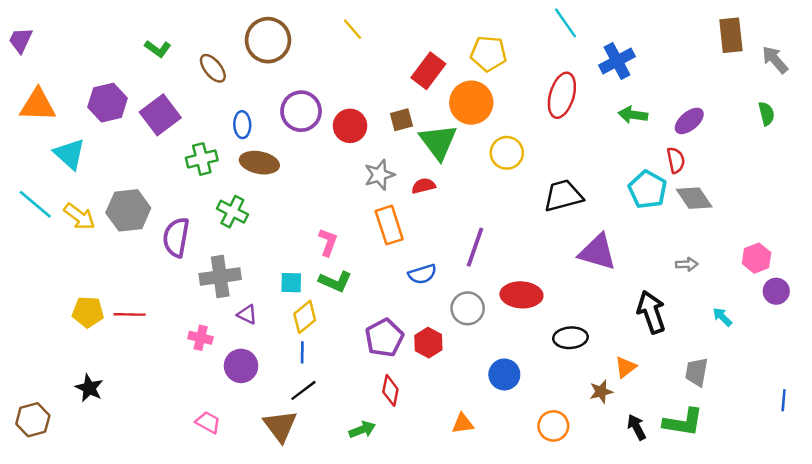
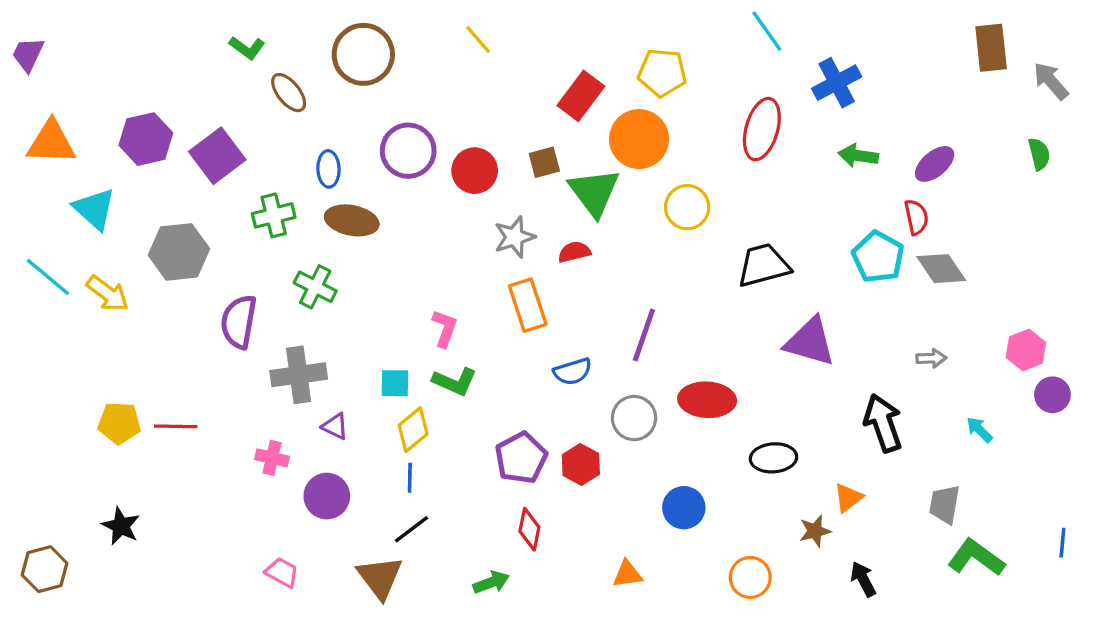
green L-shape: (158, 49) -> (247, 48), moved
gray hexagon: (128, 210) -> (179, 252), moved
green L-shape: (683, 422) -> (976, 557), moved, turned -153

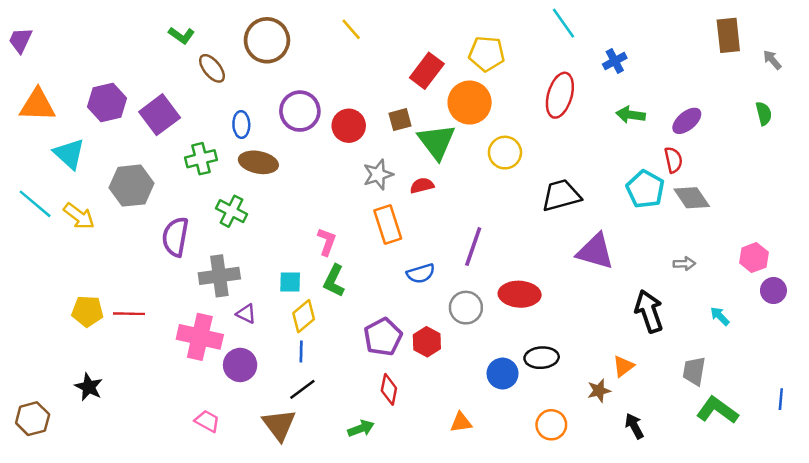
gray arrow: (1051, 81) -> (772, 60), size x0.7
blue cross: (837, 83) -> (615, 61), size x0.7
green L-shape: (455, 381) -> (334, 281), turned 92
pink cross: (272, 458) -> (200, 337), size x1.8
black ellipse: (773, 458) -> (542, 358), moved

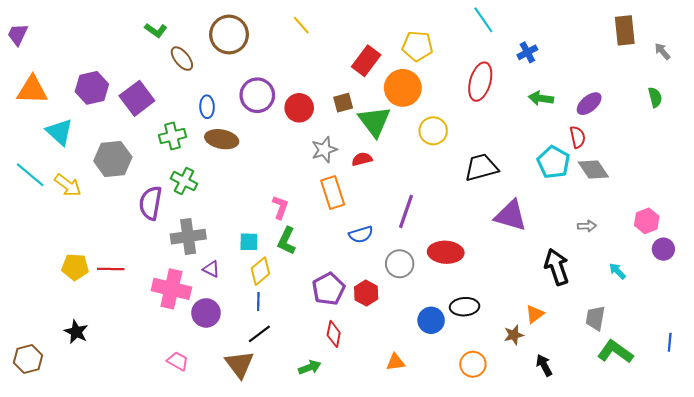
green cross: (232, 211) -> (184, 181), moved

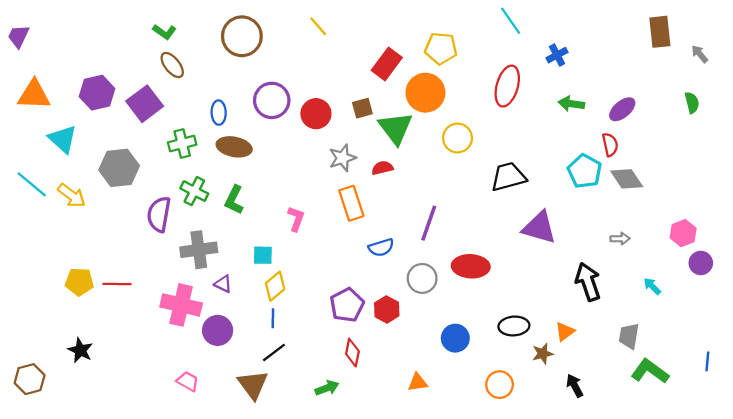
brown ellipse: (182, 59) -> (172, 65), moved
green L-shape: (287, 241) -> (234, 200), moved
black ellipse: (465, 307) -> (514, 326), moved

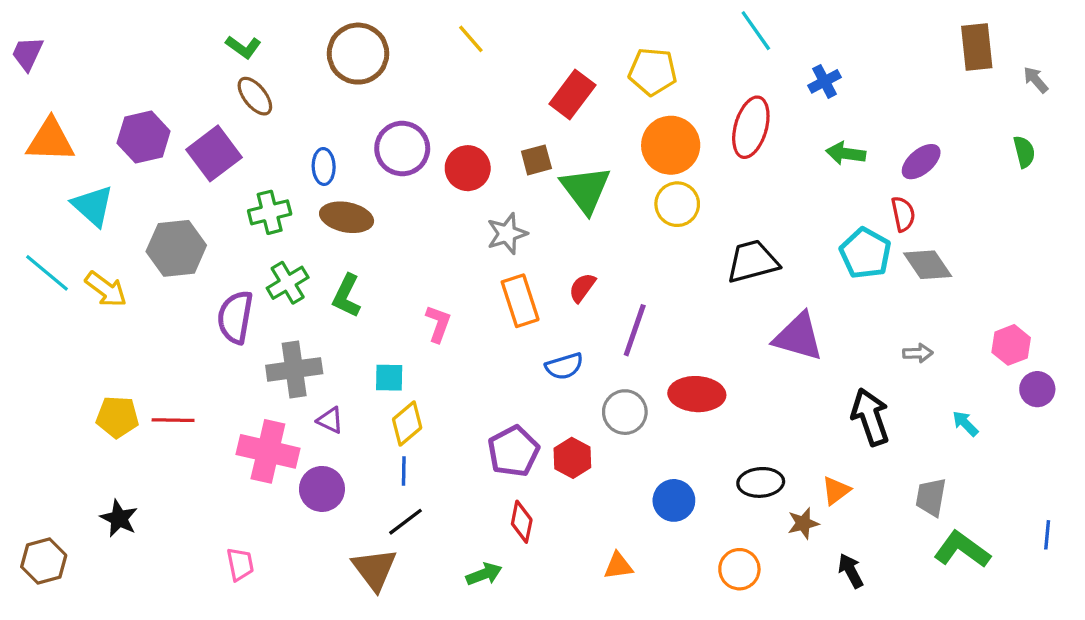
orange circle: (425, 93) -> (671, 145), moved
red semicircle: (382, 168) -> (582, 288), moved, turned -40
green cross: (194, 191) -> (288, 283), turned 32
pink trapezoid: (188, 381) -> (240, 564), moved, turned 50

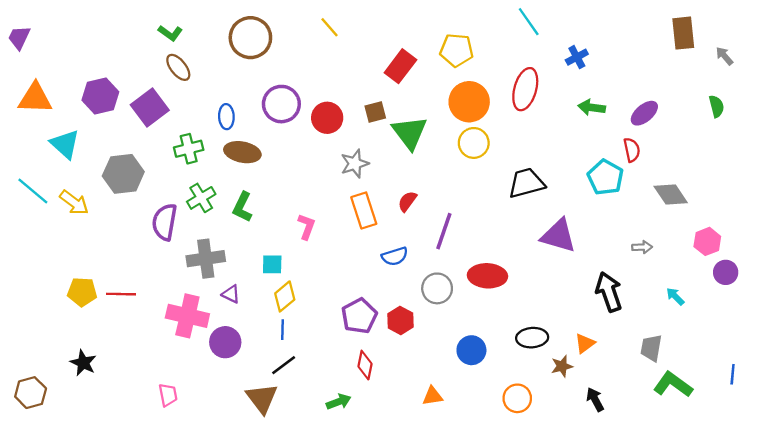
gray diamond: (928, 265) -> (671, 194), moved

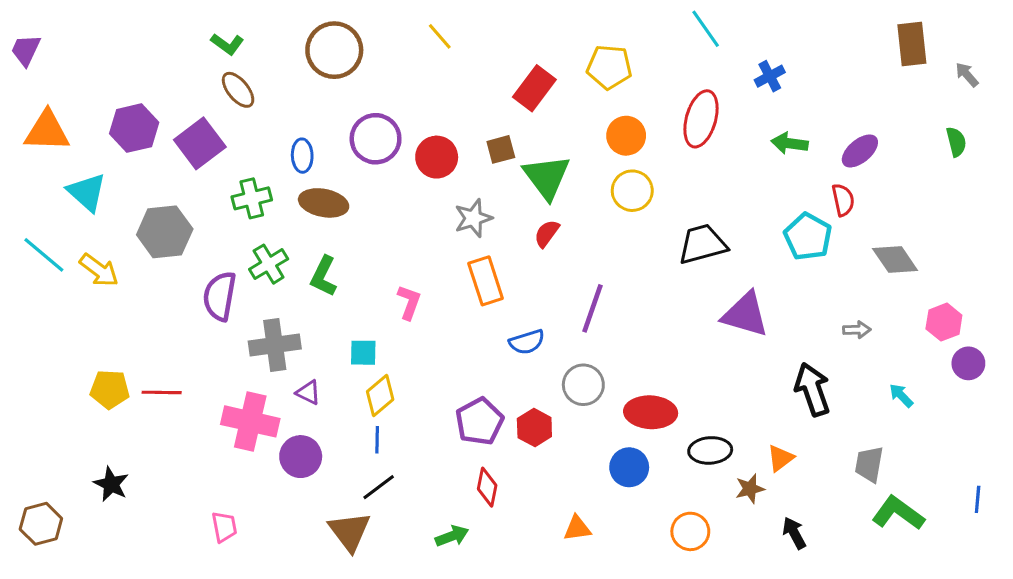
orange circle: (469, 102) -> (626, 136), size x0.7
red semicircle: (407, 201) -> (547, 233), moved
red ellipse: (487, 276) -> (651, 412), moved

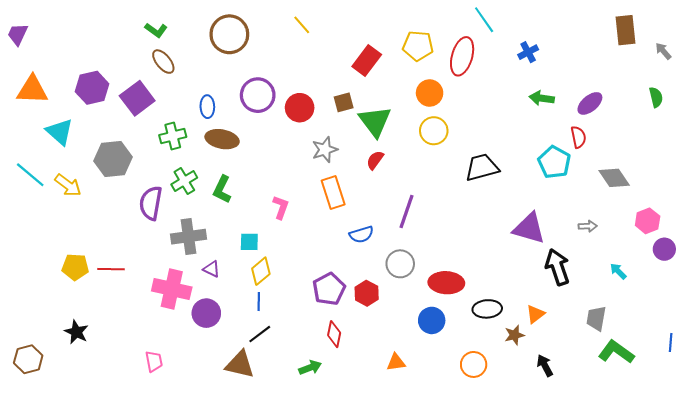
red ellipse: (701, 119) -> (462, 56), moved
purple triangle: (745, 314) -> (529, 228), moved
brown triangle: (350, 531) -> (240, 364), turned -40

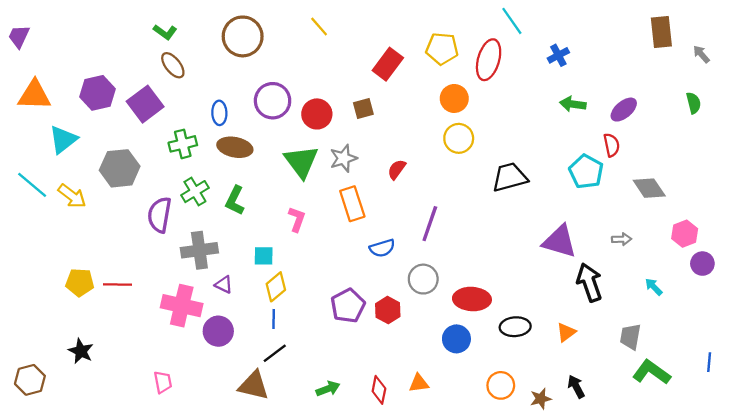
green triangle: (375, 121) -> (301, 162), moved
cyan triangle: (60, 132) -> (63, 139), turned 40
red diamond: (334, 334) -> (379, 390), moved
brown star: (514, 335) -> (541, 399), moved

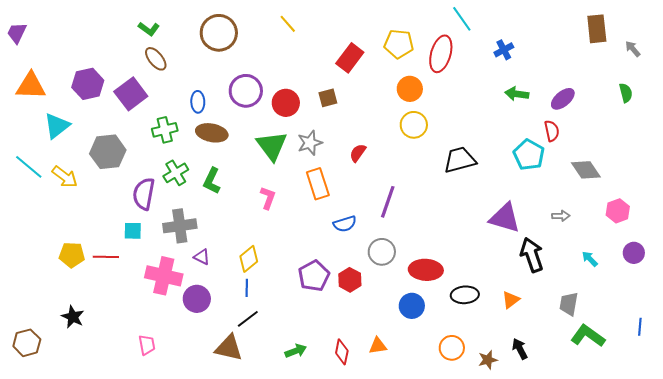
cyan square: (264, 256) -> (133, 231), moved
purple circle: (702, 264) -> (634, 253), moved

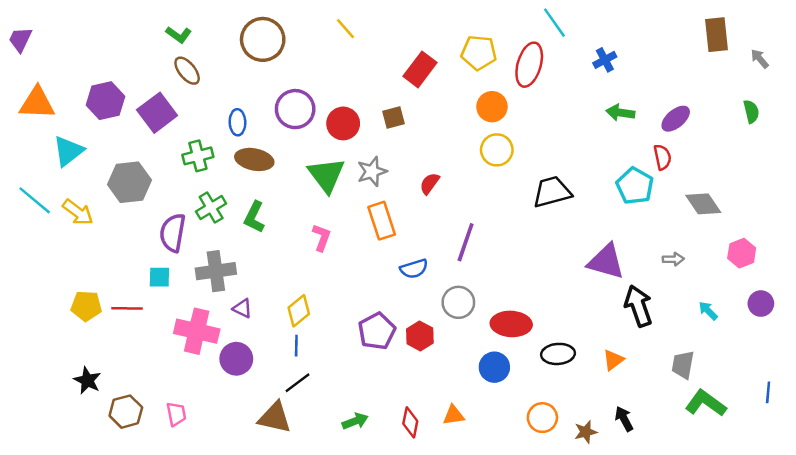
brown hexagon: (27, 343) -> (126, 412), moved

